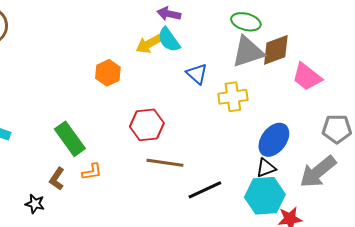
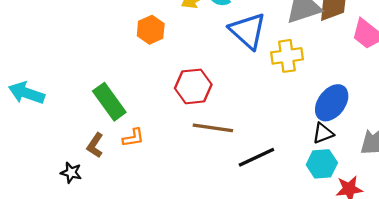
blue triangle: (197, 74) -> (248, 31), size x1.6
cyan hexagon: (265, 196) -> (322, 164), size x0.7

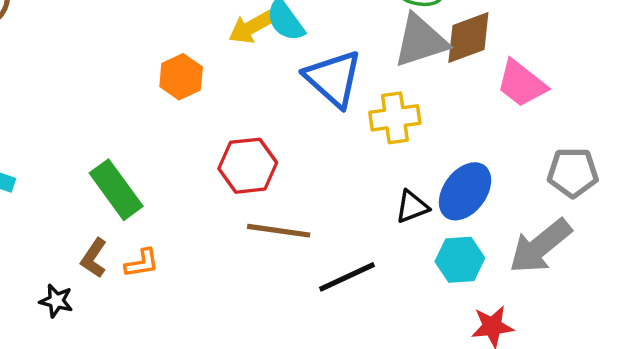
black triangle: (323, 133) -> (412, 207), moved
orange L-shape: (133, 138) -> (142, 263), moved
cyan hexagon: (322, 164) -> (460, 260), moved

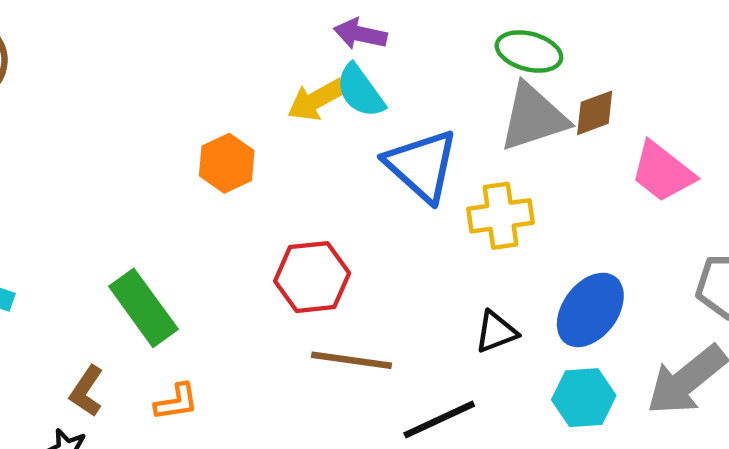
brown diamond: (468, 37) -> (595, 113), size x0.7
black triangle: (412, 207) -> (496, 332), moved
brown L-shape: (94, 258) -> (87, 391), moved

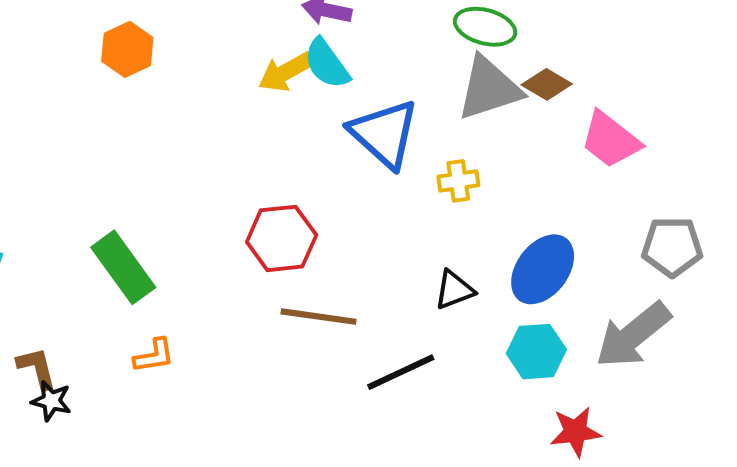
brown diamond: (595, 113) -> (547, 84), turned 51
orange hexagon: (227, 163) -> (127, 49), moved
yellow cross: (501, 216) -> (458, 181), size x0.7
brown L-shape: (87, 391) -> (37, 368), moved, turned 132

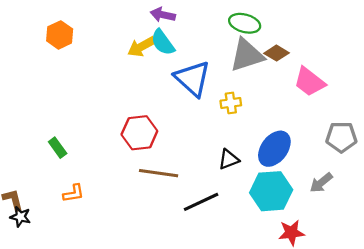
green rectangle: (123, 267) -> (58, 148), size x0.6
gray arrow: (633, 335) -> (321, 183), size x0.6
cyan hexagon: (536, 352) -> (271, 191), size x1.4

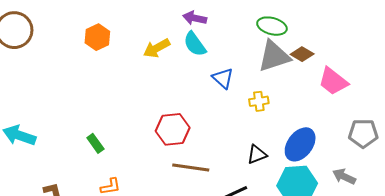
yellow arrow: (142, 47) -> (157, 48), moved
blue triangle: (193, 79) -> (223, 78), size x0.6
gray arrow: (321, 183) -> (344, 177), turned 65

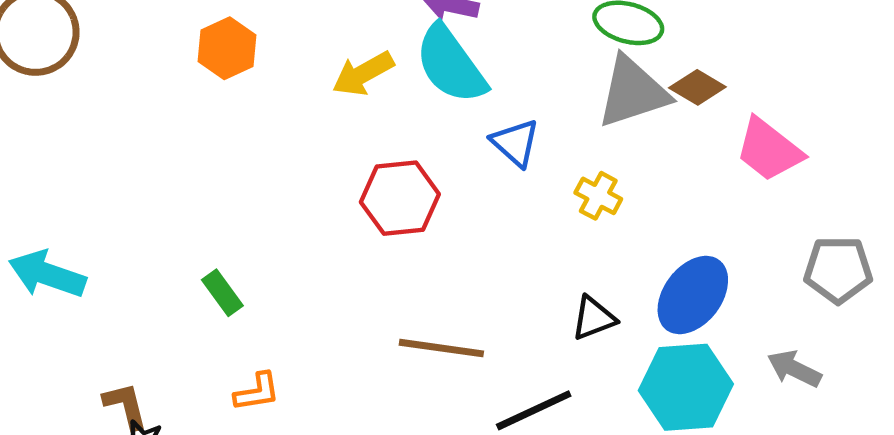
cyan semicircle: (195, 44) -> (451, 64), size x1.4
yellow cross: (259, 101) -> (598, 196), turned 36
red hexagon: (173, 129) -> (400, 198), moved

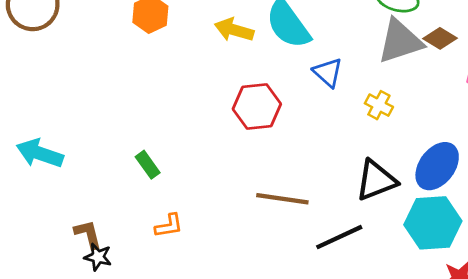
yellow arrow: (363, 74) -> (234, 30), turned 45
black triangle: (594, 318) -> (376, 180), size x1.5

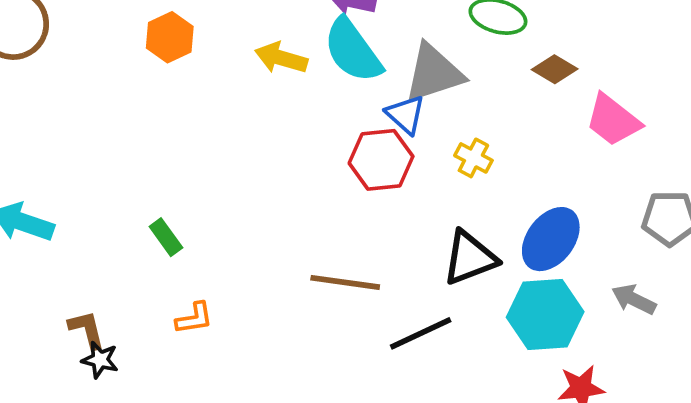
gray triangle: (400, 41) -> (434, 73), moved
red hexagon: (257, 107) -> (381, 160), moved

